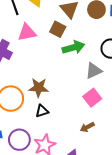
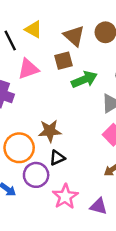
brown square: (58, 29) -> (63, 61), turned -35
purple circle: (19, 140) -> (36, 175), moved

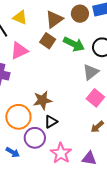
brown triangle: (74, 36) -> (54, 19), turned 48
brown square: (63, 61) -> (48, 41), turned -35
green arrow: (84, 80) -> (74, 44), moved, turned 55

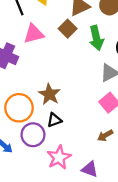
green arrow: (74, 44) -> (96, 38), turned 40
brown star: (42, 100) -> (49, 94), turned 30

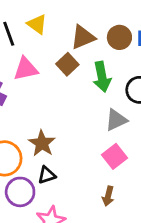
brown arrow: (105, 135) -> (108, 196), turned -49

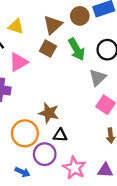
black triangle: (47, 175) -> (60, 135), turned 40

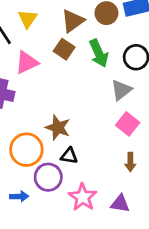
yellow triangle: (16, 26) -> (28, 19), turned 42
blue arrow: (22, 172) -> (19, 196), turned -32

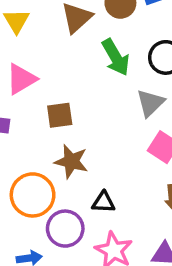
brown square: (64, 49) -> (60, 115), moved, turned -36
black triangle: (69, 156) -> (103, 202), moved

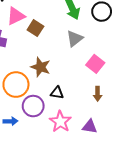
gray triangle: (150, 103) -> (75, 39), moved
brown square: (60, 115) -> (35, 28), moved, turned 35

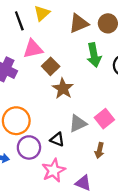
gray triangle: (75, 39) -> (78, 123), moved
brown star: (41, 67) -> (63, 89), moved

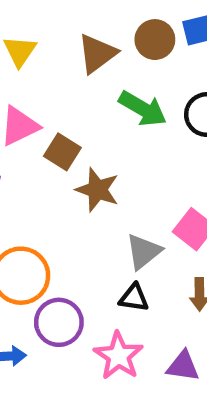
green arrow: (94, 55) -> (143, 109), turned -35
black triangle: (57, 139) -> (134, 298), moved

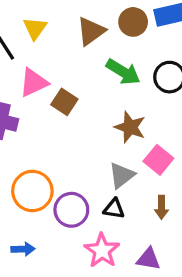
brown star: (97, 190) -> (130, 127), moved
purple circle: (59, 322) -> (71, 210), moved

